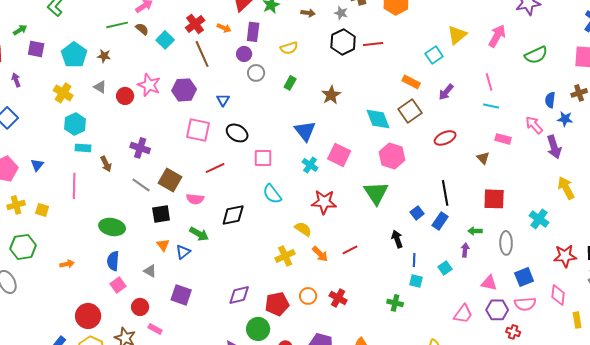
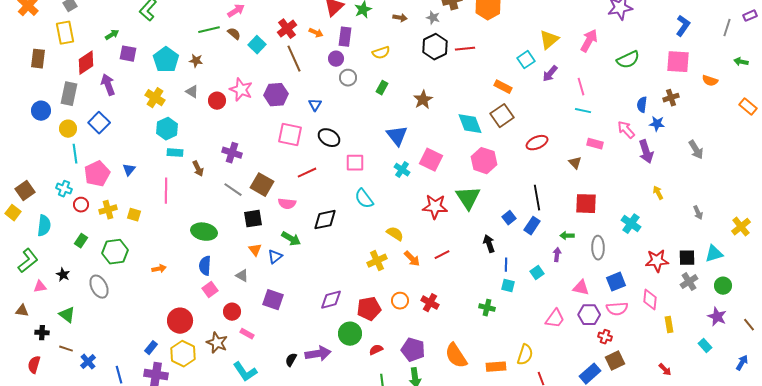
purple arrow: (16, 80) -> (108, 85), size x1.5
purple arrow: (446, 92) -> (550, 74), moved
yellow arrow: (566, 188) -> (658, 193), size x0.6
red star: (324, 202) -> (435, 207), moved

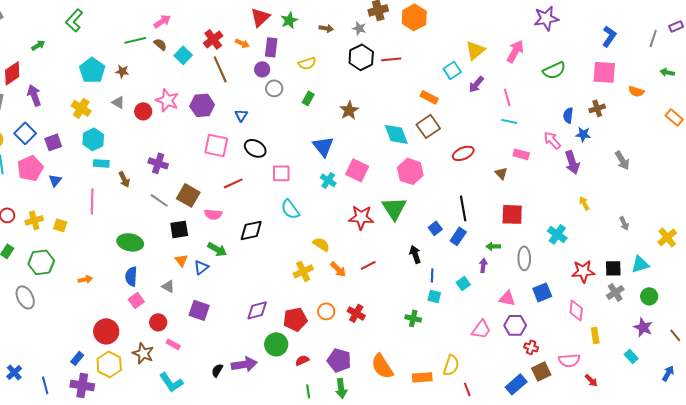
purple square: (128, 54) -> (53, 142), moved, turned -30
pink pentagon: (97, 174) -> (30, 168), moved
pink semicircle: (617, 309) -> (569, 360), moved

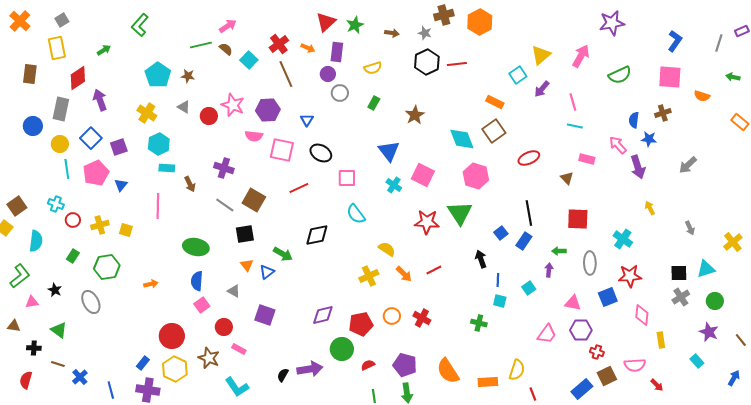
gray arrow: (622, 160) -> (688, 165), turned 78
pink semicircle: (213, 214) -> (254, 136), moved
red star: (583, 271) -> (630, 276), moved

